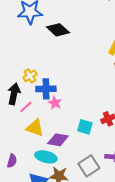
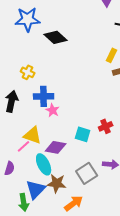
yellow cross: (30, 76) -> (28, 72), moved, turned -32
pink line: (26, 107) -> (24, 146), moved
cyan ellipse: (46, 157) -> (44, 164), turned 50

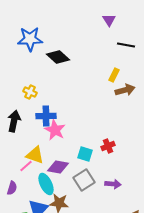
pink star: (53, 110) -> (55, 130), size x1.5
gray square: (87, 173) -> (84, 180), moved

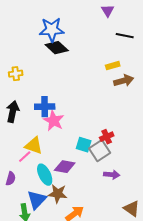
blue star: (30, 39) -> (52, 30), moved
yellow rectangle: (114, 75) -> (113, 66), turned 48
yellow cross: (30, 92) -> (16, 74), moved, turned -32
purple diamond: (58, 167) -> (65, 167), moved
gray square: (84, 180) -> (100, 151), moved

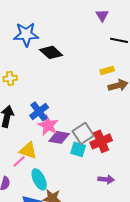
blue star: (52, 30) -> (26, 34), moved
blue cross: (45, 107) -> (39, 111), turned -36
red cross: (107, 137) -> (101, 141), size x1.5
gray square: (100, 151) -> (83, 133), moved
purple diamond: (65, 167) -> (59, 137), moved

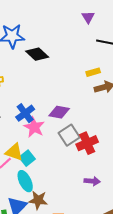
purple diamond: (59, 137) -> (59, 112), moved
cyan square: (78, 149) -> (27, 158), moved, turned 35

